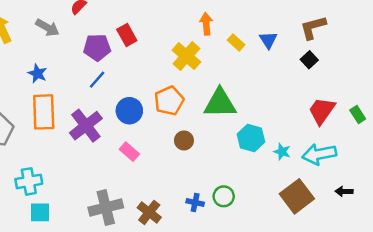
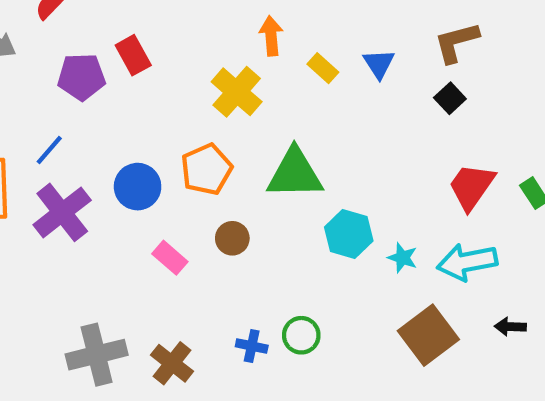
blue line: (97, 80) -> (49, 150), moved
pink rectangle: (129, 152) -> (170, 258), moved

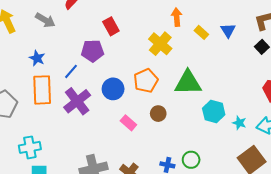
purple pentagon: (82, 77) -> (92, 51), moved

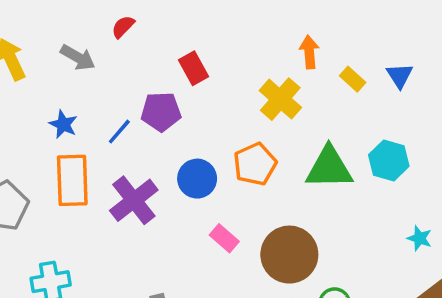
blue line: (71, 71) -> (119, 132), moved
cyan hexagon: (214, 111) -> (389, 161), moved
brown circle: (158, 114) -> (289, 255), moved, size x2.0

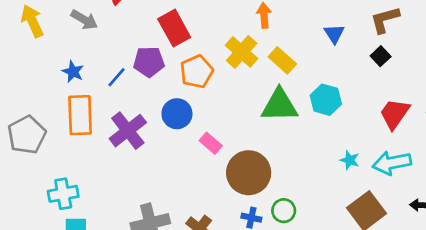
red rectangle: (193, 68) -> (174, 28), size x1.4
yellow rectangle: (353, 79) -> (282, 60), moved, size x1.4
orange pentagon: (255, 164) -> (197, 72), moved
pink rectangle: (224, 238) -> (211, 143), moved

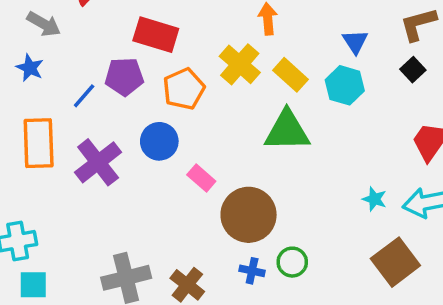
red rectangle: (174, 28) -> (156, 35), turned -44
blue star: (73, 72) -> (30, 68), moved
cyan hexagon: (326, 100) -> (345, 85), moved

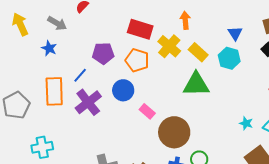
red rectangle: (156, 35) -> (140, 29), moved
orange pentagon: (184, 89) -> (137, 60), turned -30
blue line: (84, 96) -> (80, 75), moved

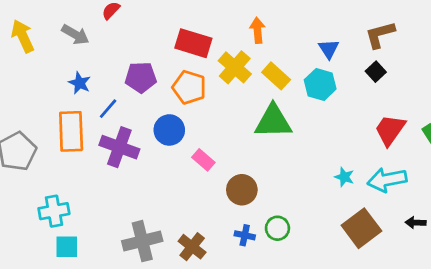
blue star: (49, 48) -> (80, 83), moved
purple cross: (88, 102) -> (119, 147), turned -32
brown circle: (174, 132) -> (242, 190), size x0.7

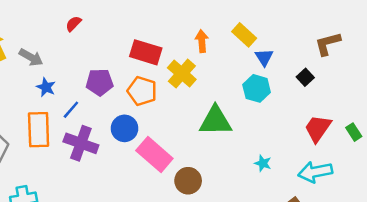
gray arrow: (75, 35) -> (31, 57), moved
brown L-shape: (380, 35) -> (328, 44), moved
yellow rectangle: (276, 76) -> (244, 35), moved
pink rectangle: (203, 160) -> (154, 155), size x1.8
cyan star: (344, 177) -> (263, 163), moved

